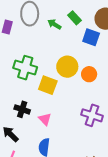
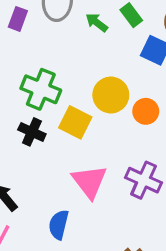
black cross: (22, 109) -> (32, 132), moved
pink triangle: (45, 119) -> (89, 182), moved, size x1.6

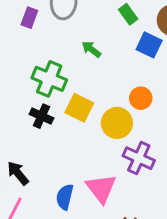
green arrow: (97, 22) -> (91, 49), moved
yellow circle: (111, 95) -> (117, 123), moved
pink triangle: (89, 182) -> (101, 188), moved

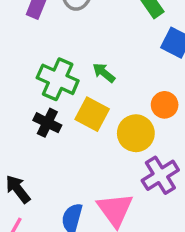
green arrow: (91, 49) -> (104, 73), moved
purple cross: (139, 158) -> (160, 175), turned 32

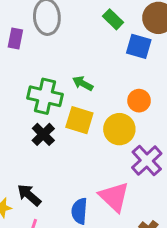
black cross: (47, 123) -> (43, 134), turned 30

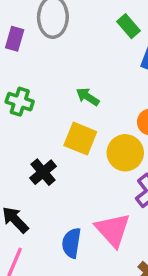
green cross: (45, 96) -> (20, 102), moved, size x0.7
black cross: (43, 134) -> (43, 172), moved

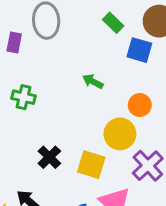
green arrow: (88, 97) -> (93, 81), moved
yellow square: (80, 139) -> (91, 165), moved

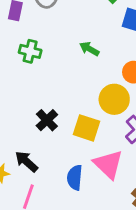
green cross: (24, 97) -> (30, 51), moved

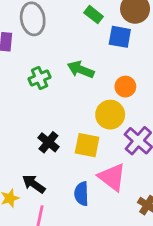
green arrow: (89, 49) -> (81, 70), size x1.4
green cross: (30, 51) -> (40, 78), moved, turned -30

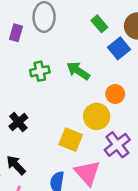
blue square: (120, 37) -> (119, 48), turned 30
black cross: (48, 142) -> (18, 122), moved

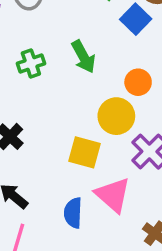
green arrow: (78, 71) -> (83, 57), turned -145

